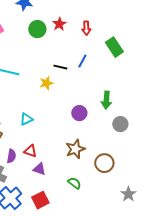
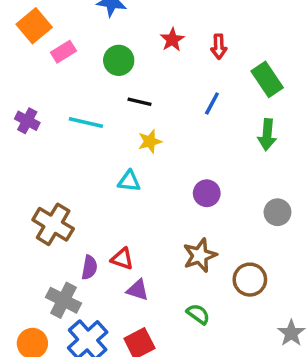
green circle: (37, 29) -> (119, 60), moved
black line: (60, 67) -> (139, 102), moved
green arrow: (106, 100) -> (267, 135), moved
cyan triangle: (26, 119) -> (129, 181), moved, turned 32

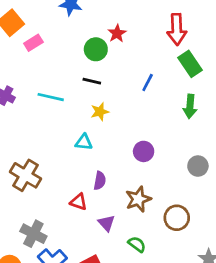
red arrow: (219, 47) -> (177, 29), moved, size x1.6
green circle: (119, 60) -> (96, 49), moved
purple semicircle: (89, 267) -> (100, 181), moved
purple triangle: (138, 290) -> (106, 223), moved, turned 30

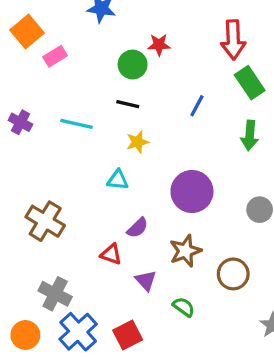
red star: (117, 33) -> (159, 45), turned 30
purple circle: (144, 151) -> (192, 192), size x1.6
purple semicircle: (100, 181) -> (138, 228), turned 36

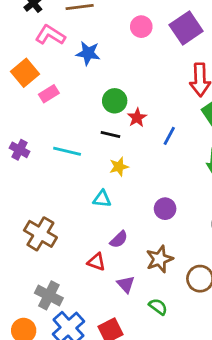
red star: (159, 45) -> (137, 118), moved, turned -30
purple circle: (192, 192) -> (165, 209), size x0.6

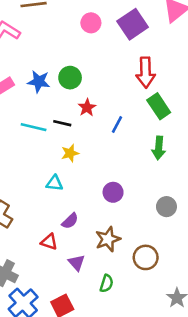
blue star: (88, 53) -> (39, 82), moved
green circle: (115, 101) -> (70, 78), moved
cyan line: (67, 151) -> (34, 127), moved
green semicircle: (158, 307) -> (107, 284), turned 72

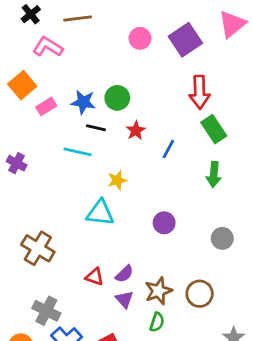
black line: (62, 123) -> (96, 128), moved
cyan triangle: (54, 183) -> (100, 213), size x1.5
purple semicircle: (70, 221) -> (124, 274), moved
brown star: (108, 239) -> (158, 291), moved

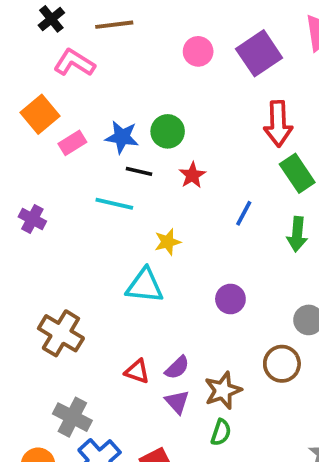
blue line: (168, 149) -> (244, 213), moved
brown circle: (200, 294) -> (282, 364), moved

